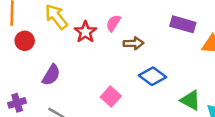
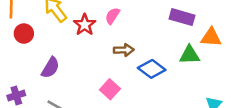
brown arrow: (134, 43) -> (124, 50), moved
green triangle: (191, 100) -> (190, 55), moved, turned -30

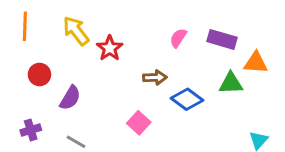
pink semicircle: (112, 16) -> (178, 38), moved
red circle: (24, 34) -> (39, 75), moved

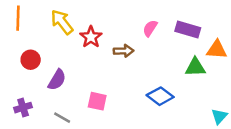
brown arrow: (155, 77) -> (124, 51), moved
blue diamond: (187, 99) -> (160, 96), moved
pink square: (139, 123) -> (97, 101), moved, turned -30

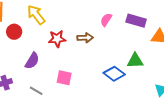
red star: (91, 37) -> (57, 39), moved, turned 30
red circle: (31, 60) -> (14, 32), moved
green triangle: (195, 67) -> (135, 61), moved

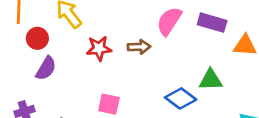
pink semicircle: (106, 20) -> (169, 21), size x1.5
purple semicircle: (32, 61) -> (46, 68), moved

